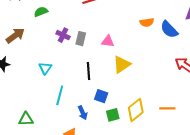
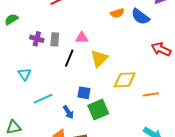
black line: (88, 71) -> (69, 58), moved, turned 36
cyan line: (60, 95) -> (43, 99), turned 60
yellow diamond: (136, 110) -> (125, 80), moved, turned 45
green square: (113, 115) -> (98, 110), size x1.5

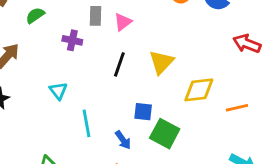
pink triangle: (82, 38) -> (123, 22), moved, turned -32
gray rectangle: (55, 39) -> (96, 16), moved
cyan line: (43, 99) -> (86, 123), turned -72
green square: (98, 110) -> (165, 134), turned -35

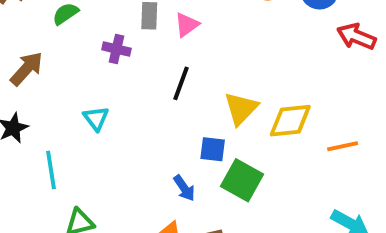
red arrow: (247, 44) -> (356, 37), moved
yellow triangle: (161, 62) -> (241, 108), moved
cyan line: (86, 123) -> (51, 170), moved

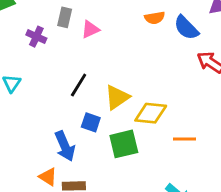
black line: (181, 83) -> (79, 85), moved
green square: (242, 180) -> (124, 144), moved, turned 36
blue arrow: (184, 188) -> (65, 146), size x1.5

